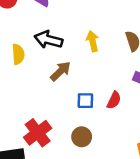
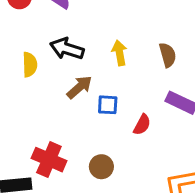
blue square: (85, 101) -> (108, 105), moved
red cross: (38, 133) -> (49, 160), turned -32

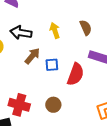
red semicircle: (142, 125) -> (76, 74), size x1.6

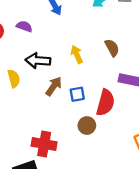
brown circle: (53, 105) -> (87, 126), moved

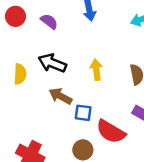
brown arrow: (54, 86) -> (60, 96), turned -114
red semicircle: (105, 103) -> (111, 132), turned 88

